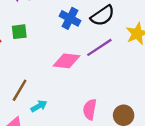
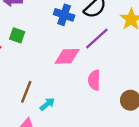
green square: (19, 32) -> (17, 35), turned 35
pink semicircle: (90, 109) -> (94, 80), moved

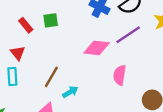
green square: (17, 35) -> (51, 20), turned -35

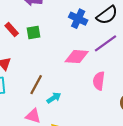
red rectangle: (26, 25) -> (12, 29), moved

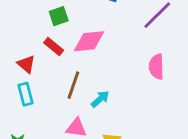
red rectangle: (12, 29) -> (54, 46), moved
pink diamond: (77, 57) -> (89, 41), moved

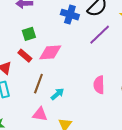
pink semicircle: (156, 67) -> (99, 85), moved

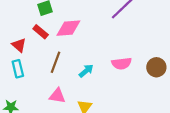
pink semicircle: (99, 85) -> (122, 63), turned -96
cyan arrow: (57, 94) -> (86, 71), moved

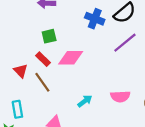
brown line: (56, 62) -> (42, 82), moved, turned -60
cyan rectangle: (18, 69) -> (17, 109), moved

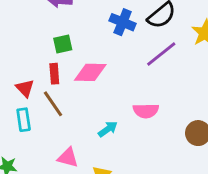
red rectangle: (43, 59) -> (54, 74), turned 40
pink semicircle: (120, 96) -> (146, 111), moved
cyan rectangle: (17, 109) -> (24, 120), moved

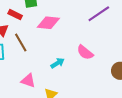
red rectangle: (54, 74) -> (15, 15), moved, turned -64
pink semicircle: (146, 111) -> (85, 52), turned 36

